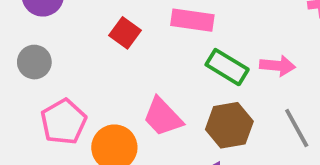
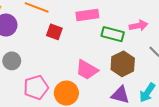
pink pentagon: (64, 122) -> (36, 87), turned 30

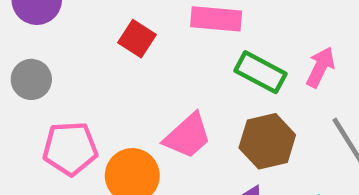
pink arrow: (139, 26) -> (320, 67), turned -66
pink trapezoid: (87, 70) -> (188, 136), turned -85

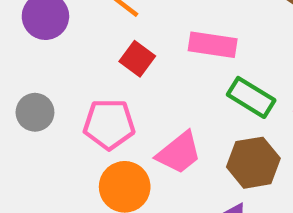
gray circle: (31, 79) -> (35, 112), moved
pink pentagon: (70, 148) -> (109, 124), moved

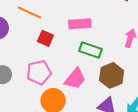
green rectangle: (251, 97) -> (90, 50), moved

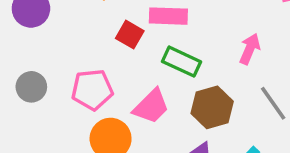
red square: (45, 38) -> (130, 35), moved

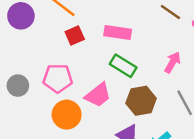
red square: (130, 35) -> (75, 36), moved, turned 30
gray circle: (31, 87) -> (18, 86), moved

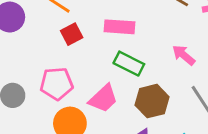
pink arrow: (172, 62) -> (184, 55), turned -75

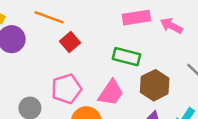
pink rectangle: (119, 27) -> (136, 18), moved
pink arrow: (184, 55) -> (171, 26), moved

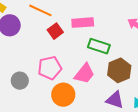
pink rectangle: (136, 18) -> (83, 23), moved

